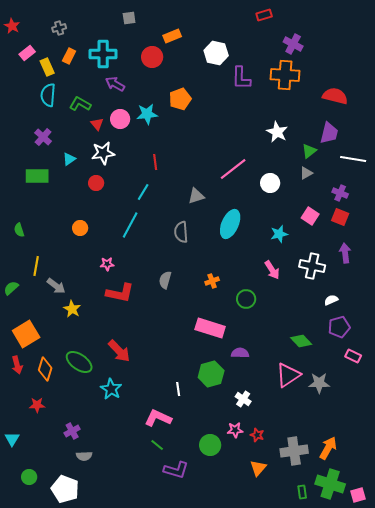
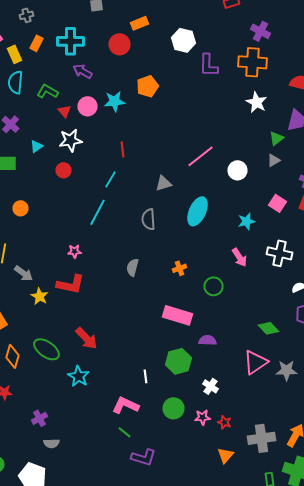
white star: (277, 132) -> (256, 102), moved
orange circle: (80, 228) -> (20, 208), moved
red L-shape: (120, 293) -> (70, 284), moved
green circle: (210, 445) -> (174, 408), moved

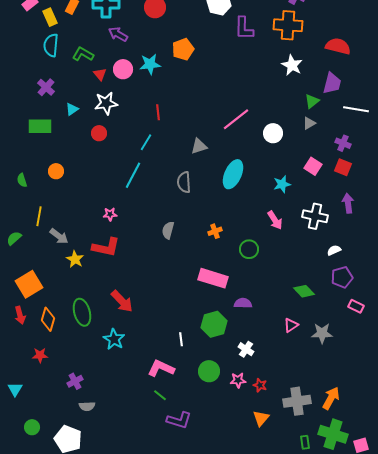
green ellipse: (46, 349) -> (82, 312), turned 40
pink triangle: (256, 362) -> (291, 325), size x0.6

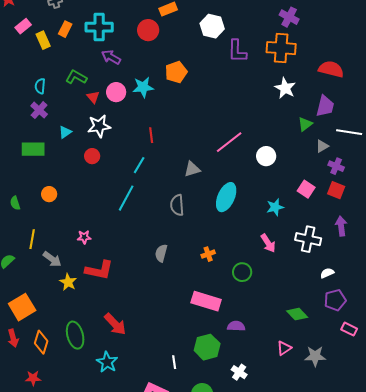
cyan semicircle: (51, 45) -> (40, 86), moved, size x0.7
gray triangle: (309, 123) -> (322, 146), moved
pink star: (110, 214) -> (84, 237), moved

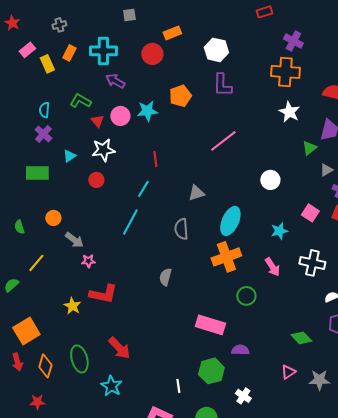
purple L-shape: (237, 51) -> (222, 85), moved
pink line: (229, 142) -> (223, 141), moved
yellow line: (32, 239) -> (36, 263), turned 30
orange cross: (208, 254) -> (226, 257), moved, size x2.0
gray arrow: (52, 259) -> (74, 240), moved

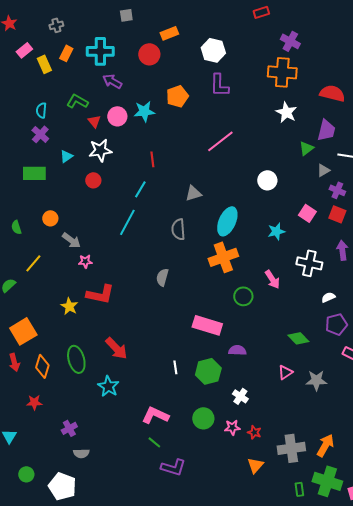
pink arrow: (272, 267) -> (272, 279), moved
white line: (178, 386) -> (175, 367), moved

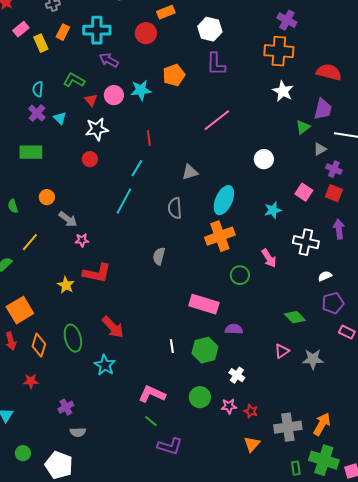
cyan triangle: (66, 156) -> (60, 118), moved, turned -40

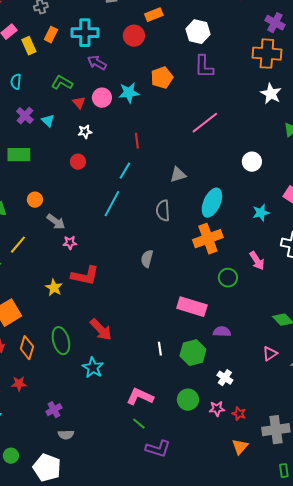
cyan semicircle: (38, 89) -> (16, 82), moved
white star: (97, 129) -> (85, 132), size x0.6

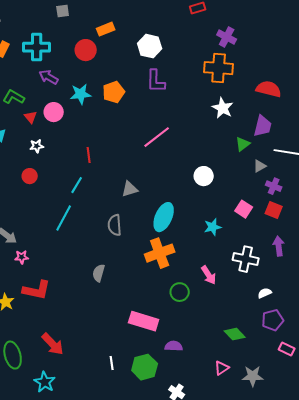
cyan star: (129, 93) -> (81, 94), moved

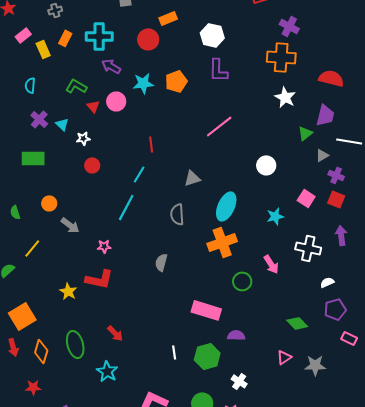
white star: (37, 146) -> (83, 138), moved
pink star: (22, 257) -> (104, 246), moved
red arrow: (53, 344) -> (115, 333), size x0.7

